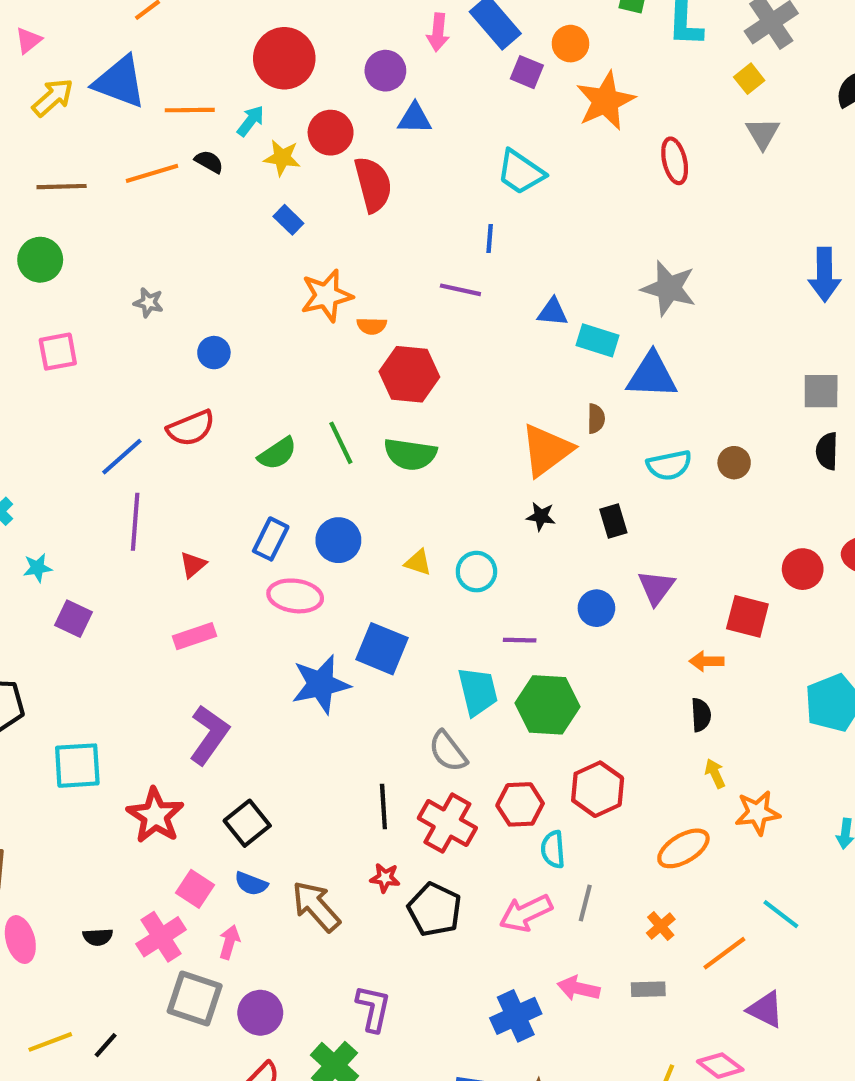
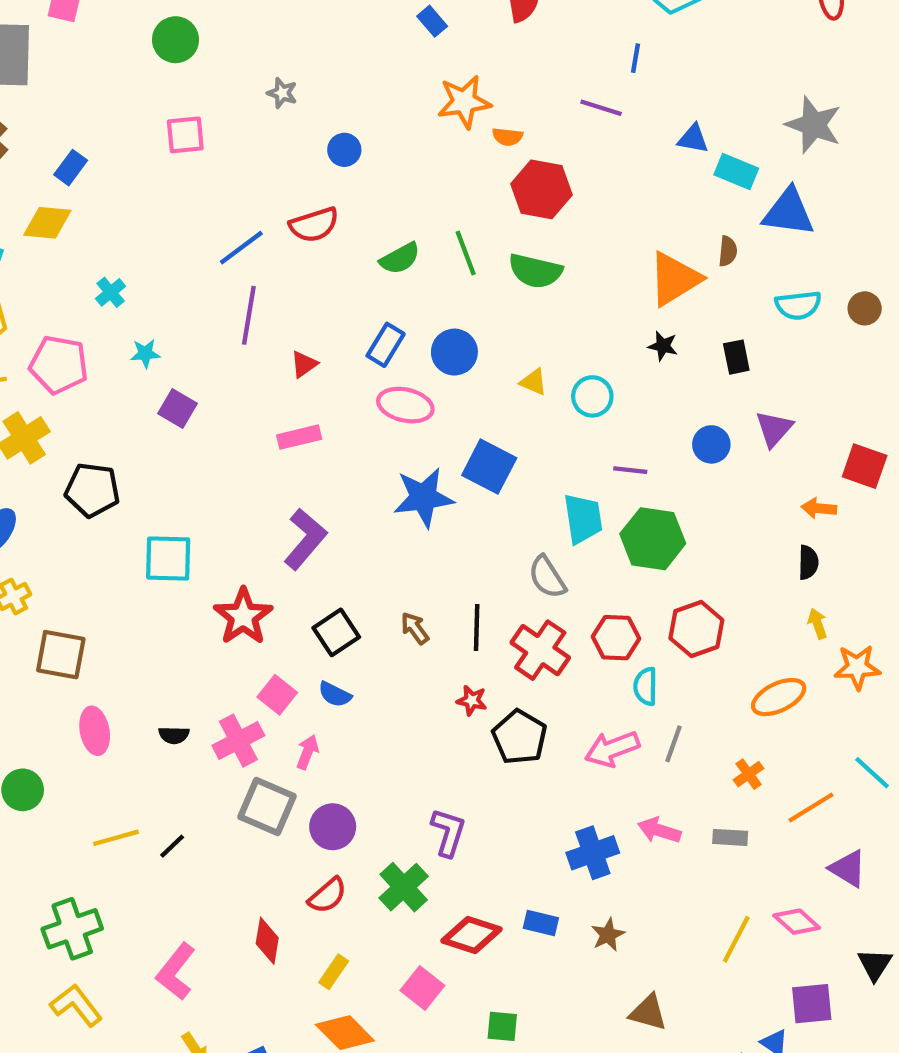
brown arrow: (316, 906) -> (415, 628), moved, size x0.6

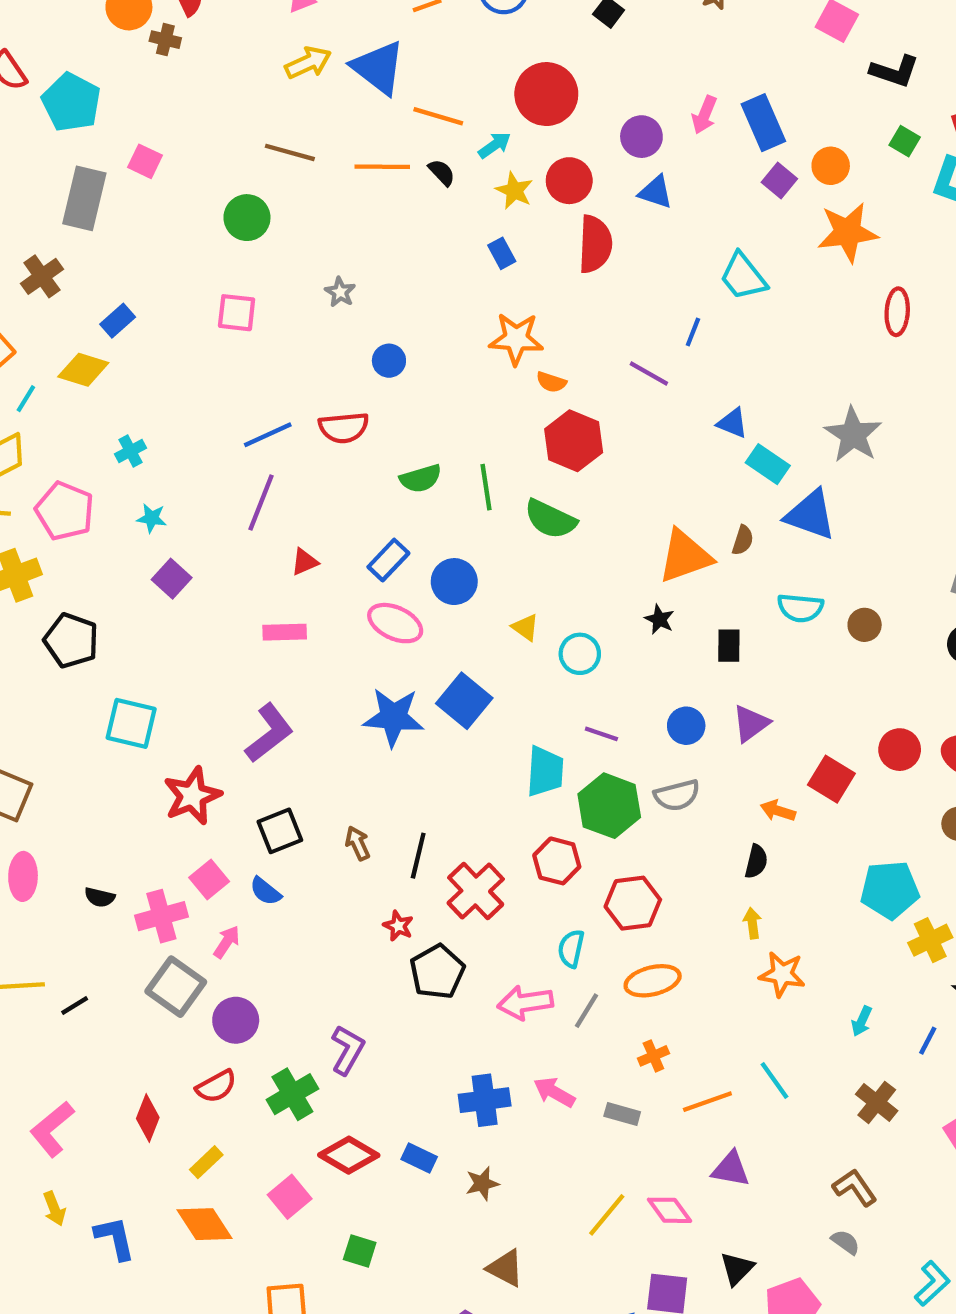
gray semicircle: (547, 577) -> (677, 795), moved, turned -84
red hexagon: (616, 638) -> (557, 861), moved
orange ellipse: (779, 697) -> (653, 981), moved
purple triangle: (848, 868) -> (731, 1169), turned -33

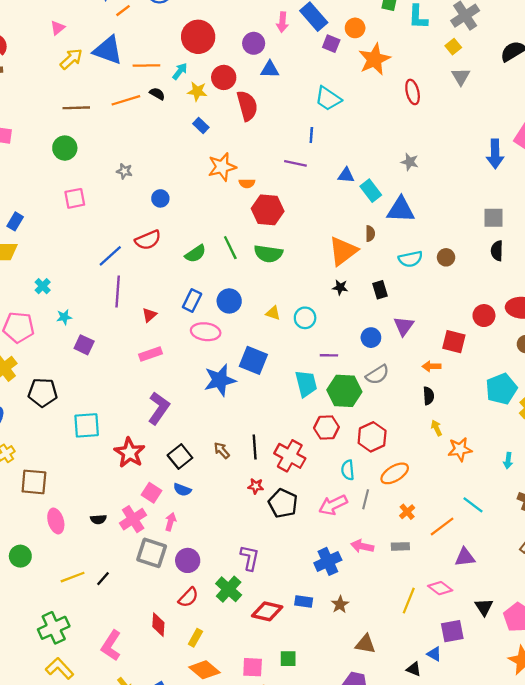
gray star: (853, 435) -> (410, 162), size x0.6
cyan rectangle: (768, 464) -> (371, 191), turned 35
pink square: (290, 1197) -> (253, 667), moved, turned -30

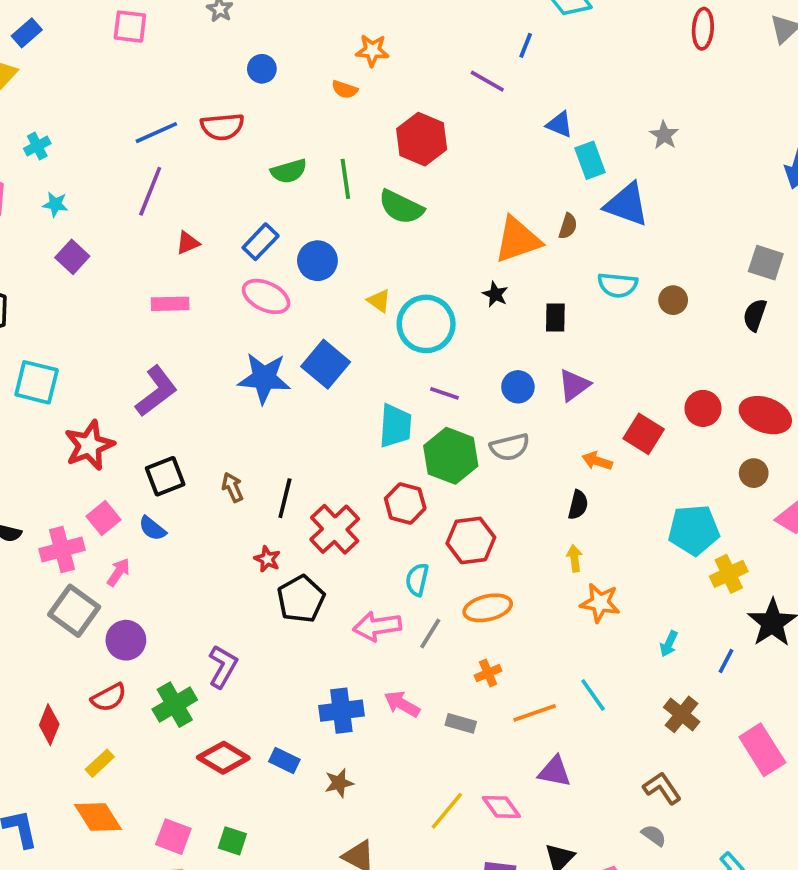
orange star: (222, 167) -> (372, 50), size x0.7
orange semicircle: (247, 183) -> (345, 89), moved
cyan circle: (305, 318) -> (426, 324), size x1.6

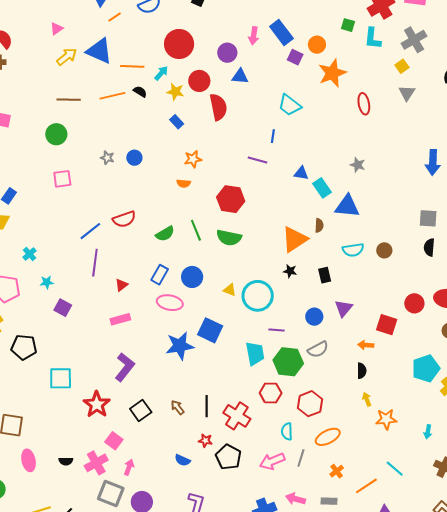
blue circle: (262, 69) -> (134, 158), moved
blue semicircle: (152, 528) -> (182, 460), moved

